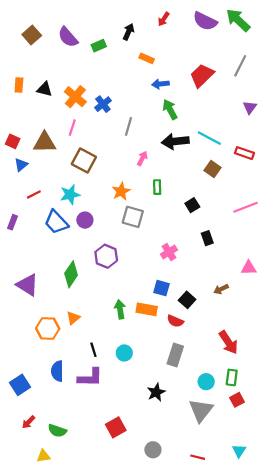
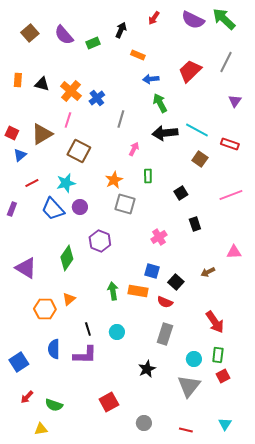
brown triangle: (44, 142) -> (42, 134), turned -30

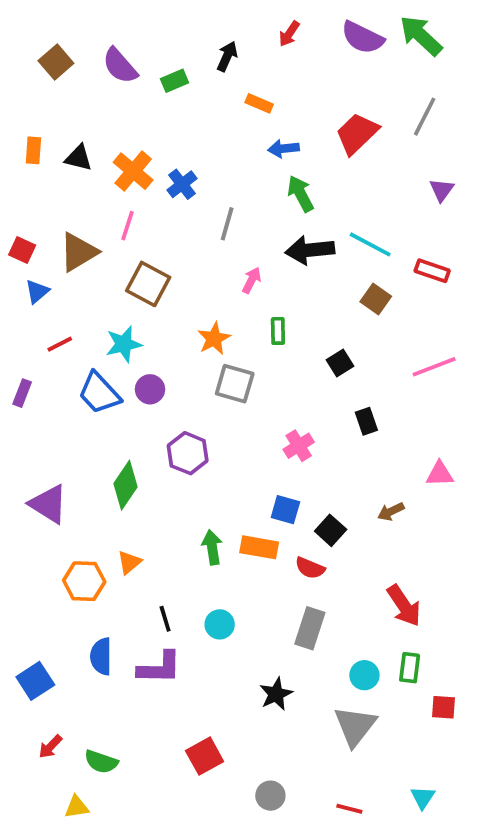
red square: (223, 376) -> (443, 707), moved, turned 32

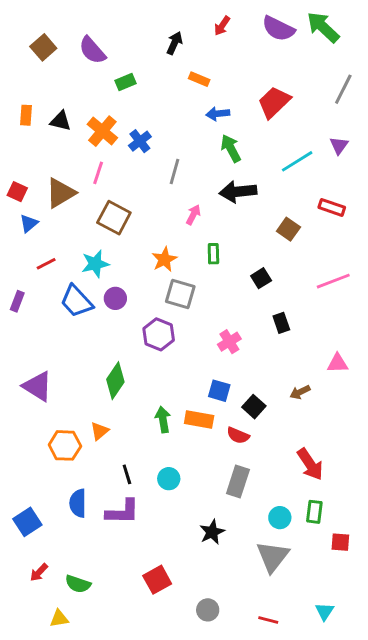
green rectangle: (174, 81) -> (125, 82), moved
gray line: (425, 117) -> (343, 89), moved
cyan line: (370, 244) -> (297, 161), moved, turned -60
purple hexagon: (188, 453) -> (159, 334), moved
green diamond: (126, 485) -> (115, 381), moved

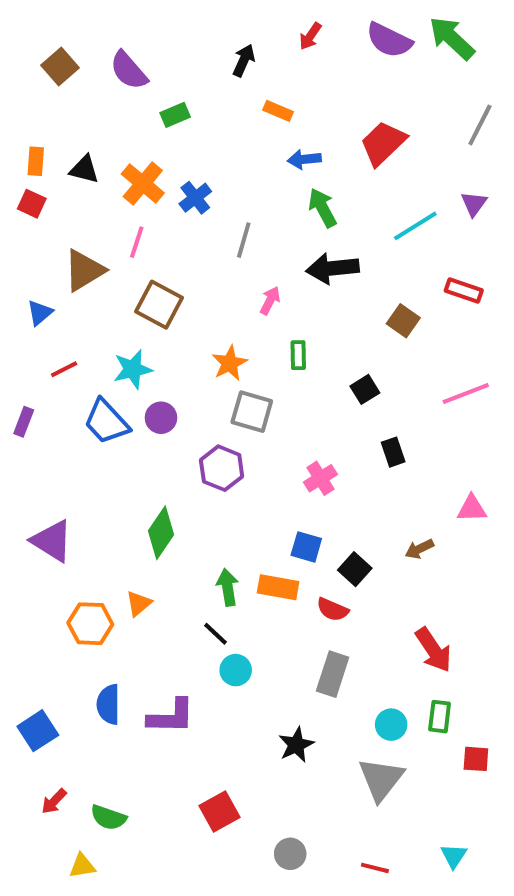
red square: (17, 192) -> (32, 204), moved
black line: (127, 474) -> (215, 634), moved, turned -30

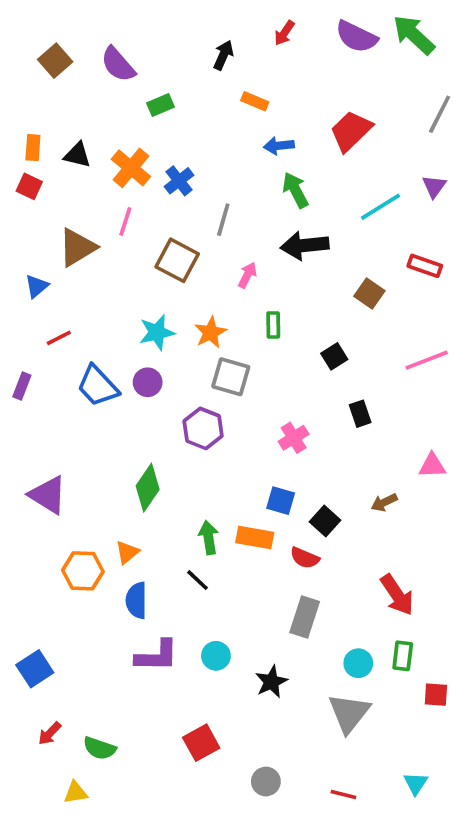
brown square: (159, 305) -> (177, 260), moved
cyan star: (133, 369) -> (157, 332), moved
cyan circle: (236, 670) -> (216, 656), moved
blue semicircle: (108, 704) -> (136, 600), moved

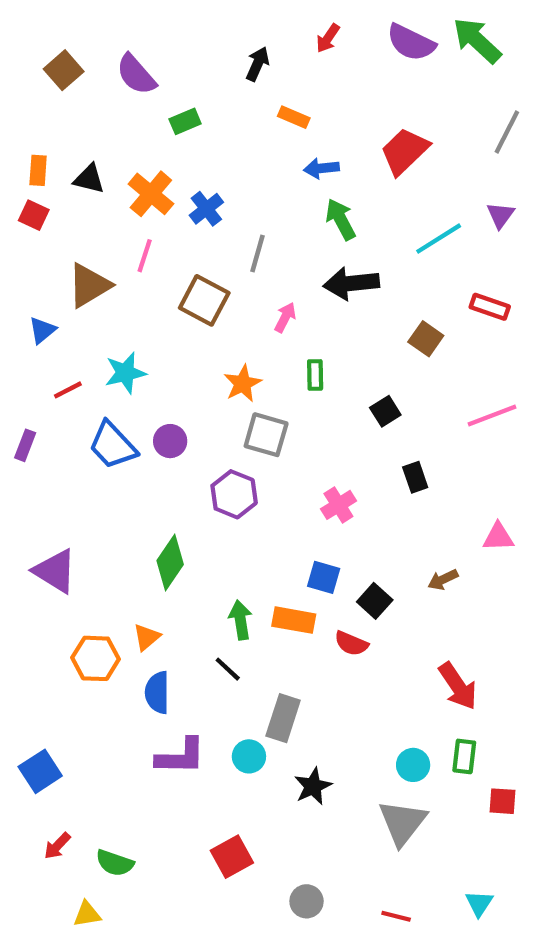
cyan star: (157, 332) -> (125, 373), moved
gray rectangle: (305, 617) -> (283, 718), moved

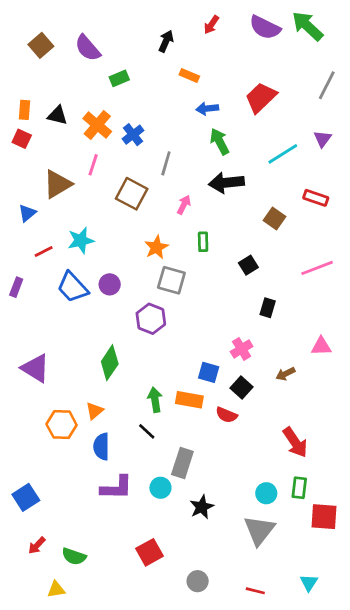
black rectangle: (415, 477) -> (268, 308), turned 36
pink cross: (338, 505) -> (242, 349), moved
red square: (503, 801) -> (324, 517), size x1.5

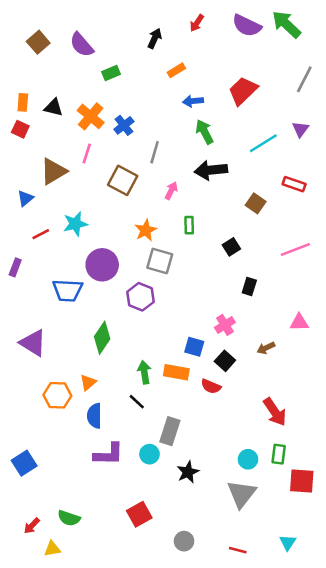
orange rectangle: (189, 76) -> (176, 70), turned -54
purple circle: (110, 284) -> (102, 265), size x1.6
blue trapezoid: (73, 287) -> (68, 290), moved, turned -44
red arrow: (37, 545) -> (32, 526), moved

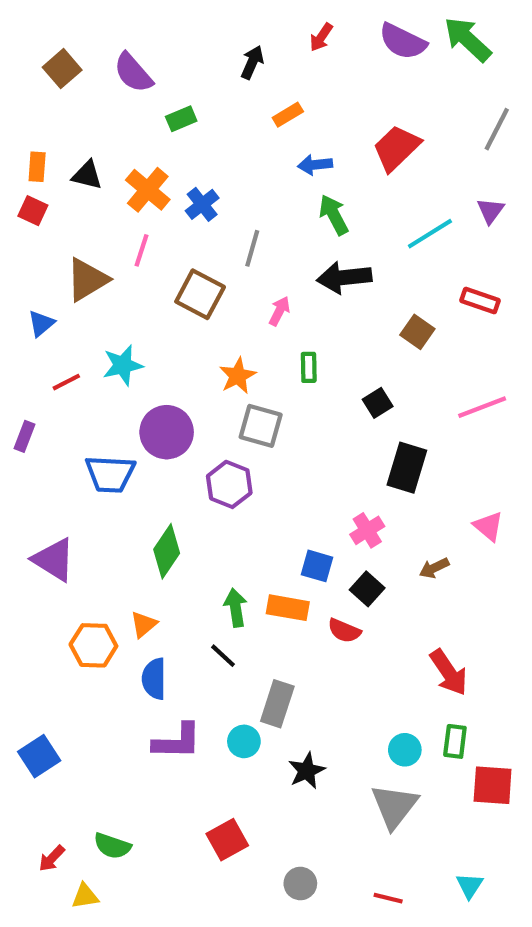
black rectangle: (249, 287) -> (407, 468), size x1.6
pink triangle: (299, 322) -> (488, 526), turned 42

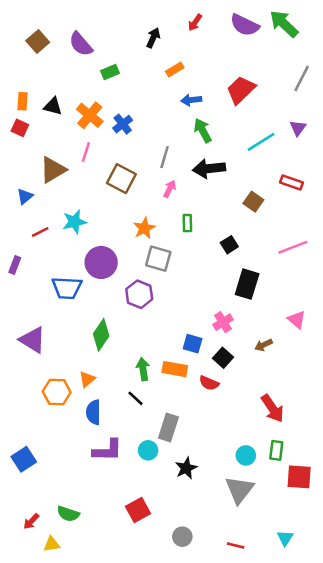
gray line: (252, 248) -> (165, 157), moved

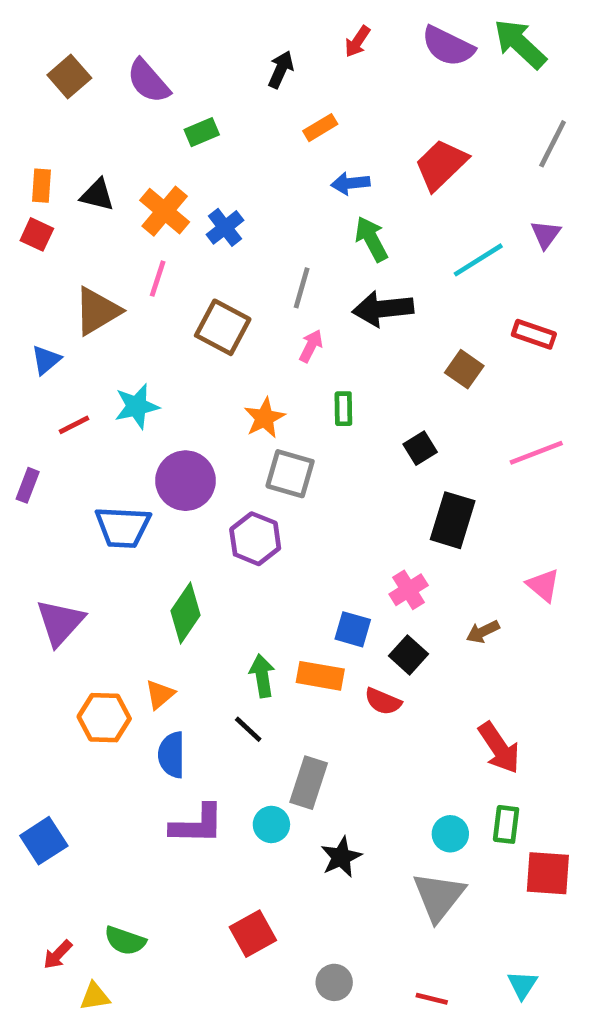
purple triangle: (33, 340) -> (60, 622), turned 40

